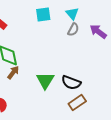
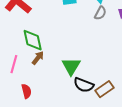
black semicircle: (71, 82) -> (84, 85), moved

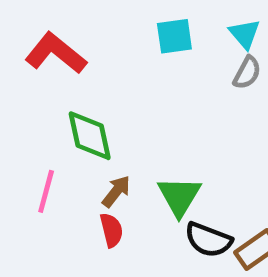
brown arrow: (38, 58) -> (116, 191), moved
red semicircle: (26, 91) -> (111, 230), moved

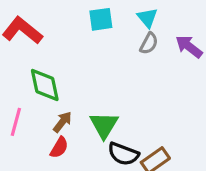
red semicircle: (111, 230) -> (59, 147), turned 45

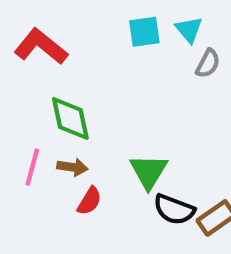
cyan triangle: (147, 18) -> (189, 30), moved
brown arrow: (62, 122) -> (72, 167), moved, turned 60

